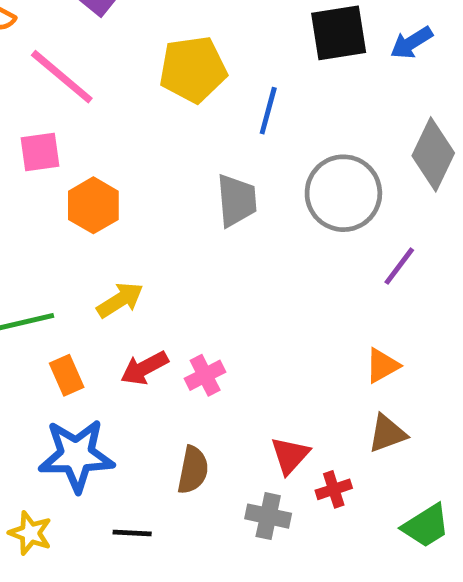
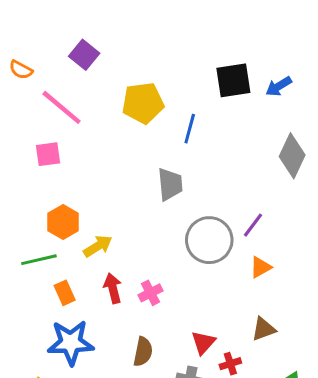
gray circle: (343, 193) -> (209, 240), moved
orange hexagon: (93, 205) -> (63, 222), moved
purple line: (399, 266) -> (253, 225), moved
orange triangle: (382, 366) -> (260, 267), moved
red arrow: (144, 368) -> (113, 288), turned 104

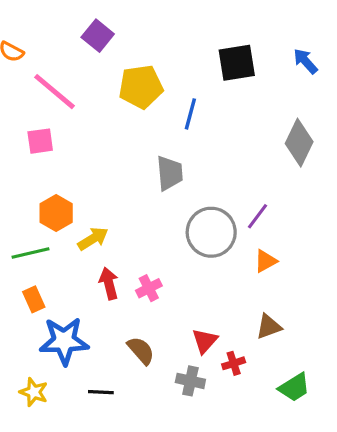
purple square: (84, 55) -> (98, 36), moved
blue arrow: (279, 86) -> (306, 61), moved, turned 80
orange rectangle: (65, 293) -> (34, 299), moved
brown semicircle: (143, 352) -> (141, 351), turned -52

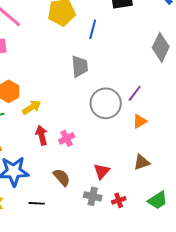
red cross: (234, 363) -> (119, 200), moved

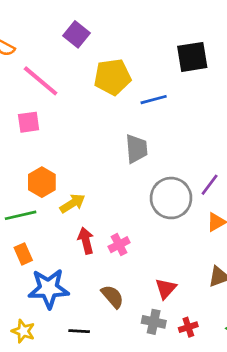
blue line: (93, 29) -> (154, 100), turned 60

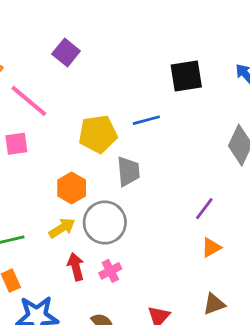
yellow pentagon: (112, 77) -> (98, 134), moved
orange hexagon: (42, 182) -> (72, 188), moved
gray circle: (171, 198) -> (105, 223), moved

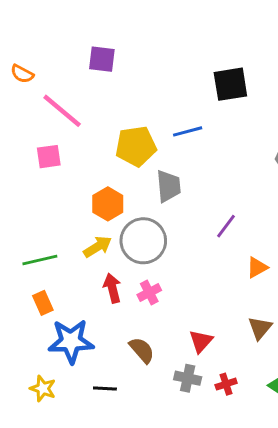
purple square: (66, 53) -> (102, 59), turned -32
purple line: (204, 209) -> (226, 226), moved
brown triangle: (214, 304) -> (260, 328), turned -30

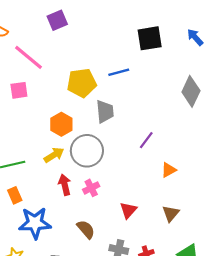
purple square: (102, 59) -> (57, 20), turned -30
red triangle: (201, 341) -> (128, 210), moved

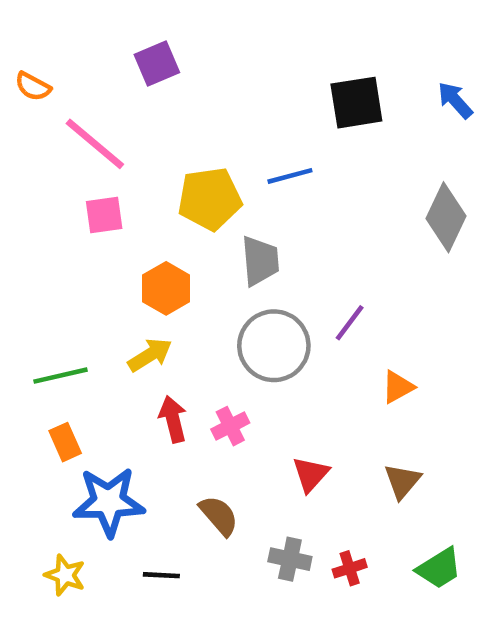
pink square: (19, 90) -> (104, 215), moved
gray circle: (87, 151) -> (274, 346), moved

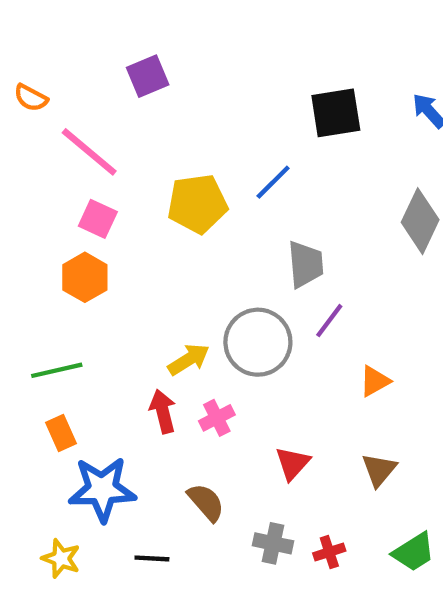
blue line: (290, 176) -> (273, 182), turned -30
pink square: (104, 215) -> (98, 219), turned 33
gray trapezoid: (260, 261) -> (305, 264), moved
orange hexagon: (166, 288) -> (85, 277), moved
yellow arrow: (150, 355) -> (189, 359), moved

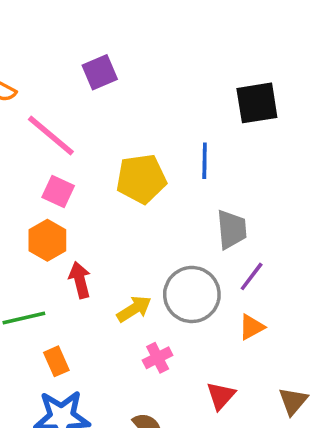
blue line: (273, 182) -> (205, 161), turned -44
orange triangle: (375, 381) -> (252, 327), moved
red arrow: (163, 411) -> (80, 280), moved
orange rectangle: (61, 433) -> (56, 361), moved

